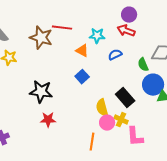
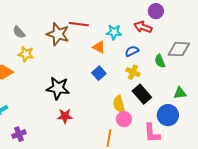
purple circle: (129, 15) -> (156, 11), moved
blue circle: (153, 85) -> (168, 115), moved
yellow cross: (121, 120) -> (133, 72), moved

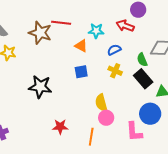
blue square: (99, 73) -> (81, 72), turned 32
black rectangle: (142, 94) -> (143, 79), moved
red star: (65, 116) -> (60, 127), moved

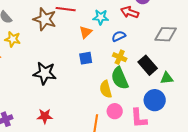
orange triangle: (81, 46) -> (86, 32), turned 48
green semicircle: (142, 60) -> (120, 78), moved, size x1.6
pink circle: (106, 118) -> (115, 111), moved
red star: (60, 127) -> (45, 116), moved

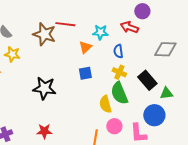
blue semicircle: (119, 36) -> (118, 51), turned -72

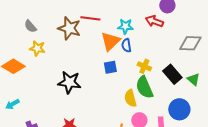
orange triangle: (85, 47) -> (110, 41), size x1.5
blue semicircle: (118, 51) -> (126, 45), moved
green triangle: (166, 93) -> (193, 79), moved, turned 48

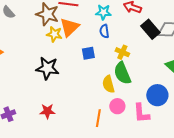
orange triangle: (110, 41) -> (69, 27), moved
yellow star: (37, 48) -> (54, 34), moved
black rectangle: (172, 74) -> (150, 29), moved

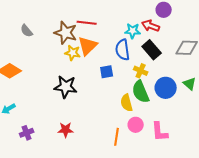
cyan star: (103, 12) -> (133, 31), moved
black rectangle: (150, 29) -> (152, 50), moved
blue semicircle: (104, 31) -> (123, 50), size x1.5
blue circle: (157, 95) -> (166, 88), moved

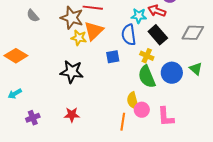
yellow semicircle: (127, 103) -> (133, 101), moved

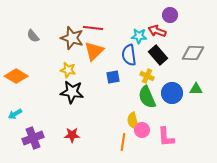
yellow star: (79, 38) -> (68, 70), moved
green triangle: (196, 69) -> (196, 89), turned -40
purple cross: (33, 118) -> (33, 138), size x1.5

